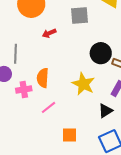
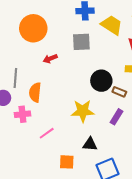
orange semicircle: (43, 78) -> (35, 92), moved
yellow star: (83, 84) -> (83, 111), turned -30
black triangle: (105, 111) -> (90, 144), moved, turned 35

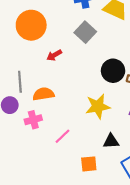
gray square: (81, 42) -> (85, 32), turned -36
orange semicircle: (35, 92) -> (43, 94), turned 84

